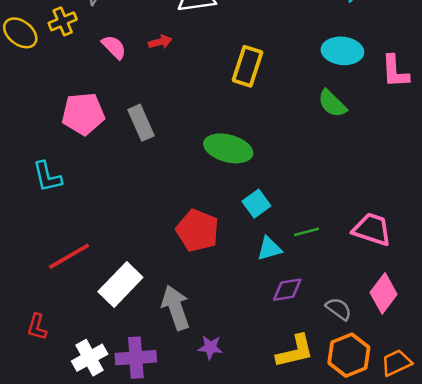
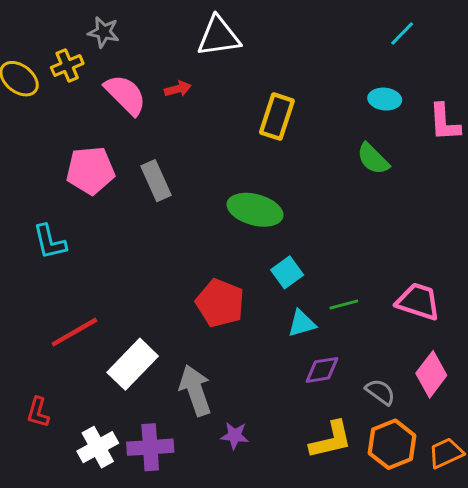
pink semicircle: (114, 47) -> (125, 95), size x1.5
cyan ellipse: (342, 51) -> (385, 99), size x0.7

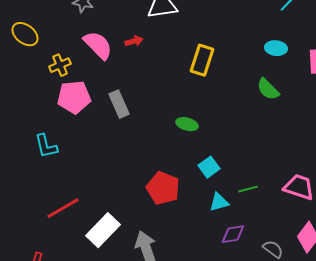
yellow cross: (67, 66) -> (60, 65), moved
green ellipse: (255, 210) -> (187, 124), size x0.6

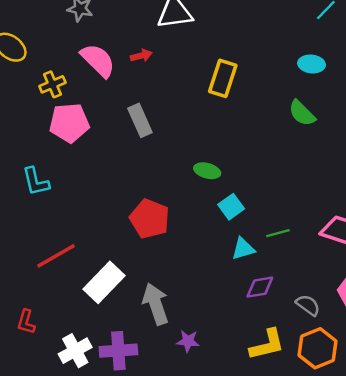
gray rectangle: (119, 104) -> (140, 120), moved
green ellipse: (187, 124) -> (207, 171), moved
red pentagon: (163, 188) -> (150, 219), moved

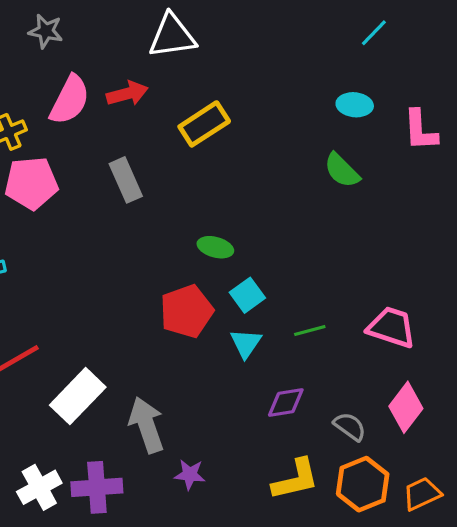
red arrow: (141, 56) -> (127, 94), size x1.4
pink semicircle: (98, 60) -> (70, 100), turned 72
yellow rectangle: (223, 78) -> (204, 124), moved, turned 39
red pentagon: (150, 219) -> (187, 311), moved, turned 30
cyan triangle: (243, 249) -> (246, 343), moved, turned -40

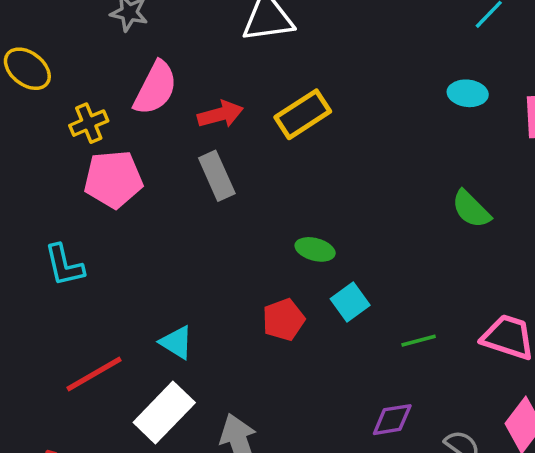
red arrow: (127, 94) -> (220, 114), moved
green semicircle: (342, 170) -> (471, 209), moved
red pentagon: (187, 311) -> (283, 320), size x0.7
cyan triangle: (246, 343) -> (176, 342), moved, turned -32

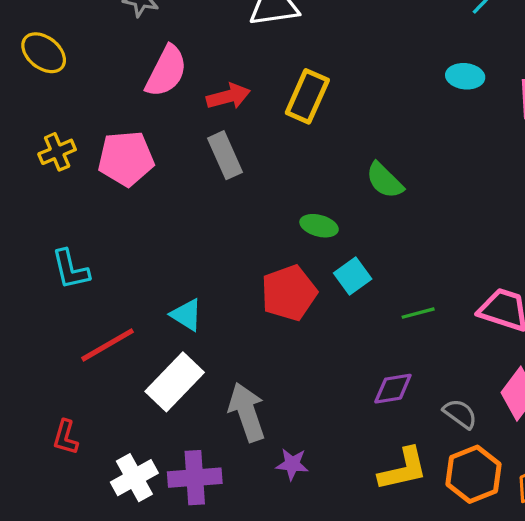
yellow rectangle: (303, 114) -> (307, 96), turned -33
yellow cross: (89, 123) -> (57, 152), moved
green semicircle: (471, 209) -> (385, 180), moved
cyan L-shape: (64, 265) -> (71, 269), moved
red pentagon: (283, 320) -> (289, 293), size x1.4

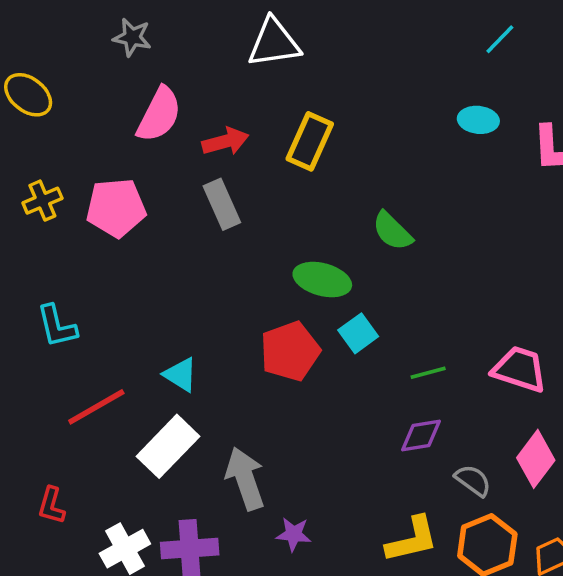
green ellipse: (319, 226) -> (322, 280), size x1.4
purple diamond: (393, 389) -> (421, 436), moved

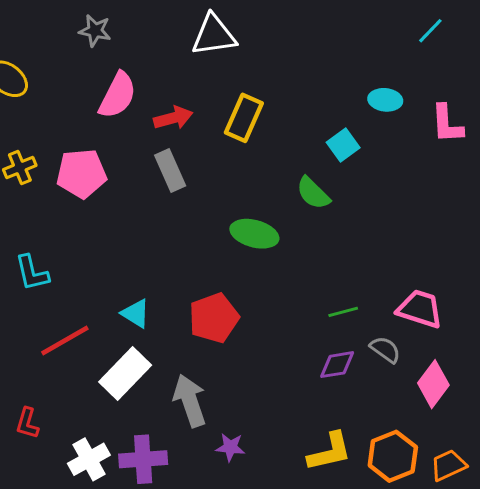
cyan line: (500, 39) -> (430, 31), moved
cyan square: (358, 333) -> (343, 145), moved
red pentagon: (290, 351) -> (214, 318), moved
gray semicircle: (473, 480) -> (385, 349), moved

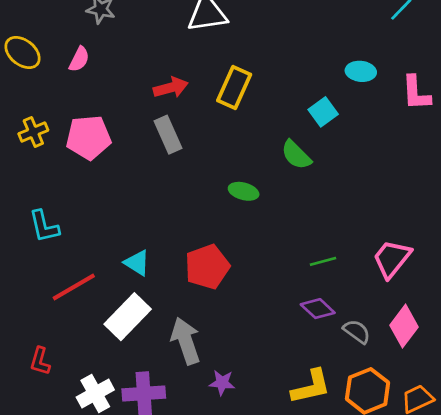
pink semicircle: (118, 95) -> (79, 59), moved, size x0.6
green ellipse: (254, 234) -> (244, 191), size x0.7
pink trapezoid: (420, 309) -> (392, 259), turned -69
gray semicircle: (385, 349) -> (357, 331), moved
purple diamond: (337, 365) -> (318, 309), turned 52

